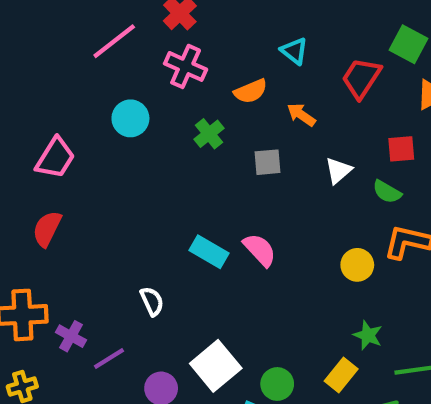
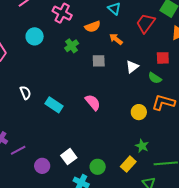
cyan rectangle: (209, 252) -> (54, 105), moved
white semicircle: (152, 301) -> (25, 93), moved
white square: (216, 366) -> (69, 157), size x0.7

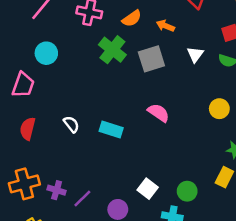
cyan circle: (35, 36) -> (46, 53), moved
green cross: (72, 46) -> (112, 50), size x1.5
gray square: (99, 61) -> (151, 59), size x1.5

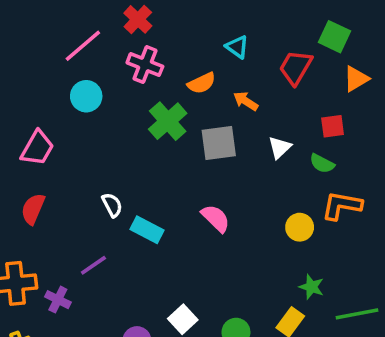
cyan circle: (46, 53) -> (86, 96), moved
white semicircle: (71, 124) -> (112, 205), moved
purple line: (82, 198) -> (93, 265), moved

